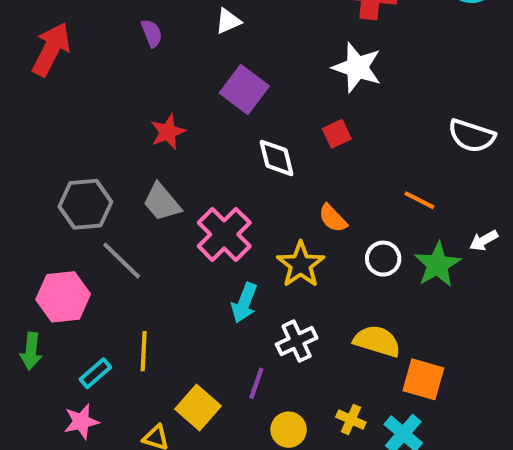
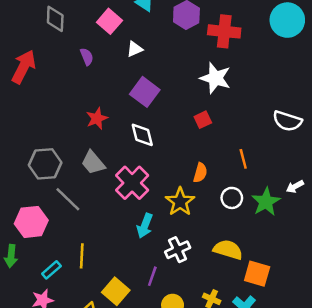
white diamond: (276, 158) -> (142, 135), moved
orange line: (419, 200) -> (243, 159), moved, turned 48
orange semicircle: (333, 218) -> (200, 173), turned -120

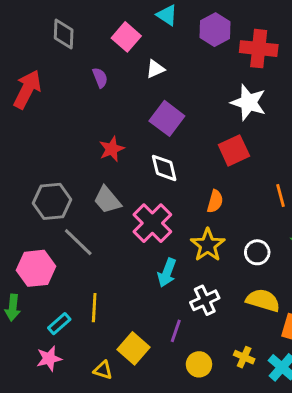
red square: (203, 120) -> (234, 150), size x1.5
orange semicircle: (200, 173) -> (215, 201), moved
white circle: (232, 198) -> (257, 252), moved

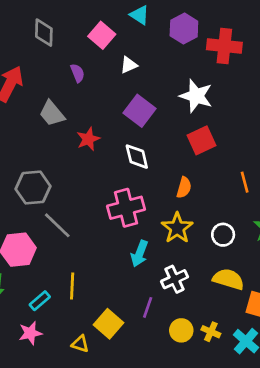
white star: (248, 102) -> (196, 96), moved
gray trapezoid: (107, 200) -> (52, 113), moved
pink cross: (152, 223) -> (126, 208), turned 30
yellow circle: (199, 364) -> (181, 330), moved

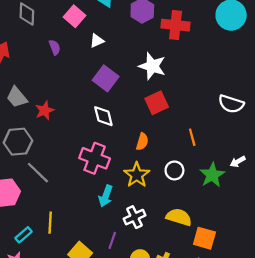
gray trapezoid: (52, 113) -> (17, 97), moved
red star: (88, 139) -> (45, 111), moved
pink cross: (126, 208) -> (95, 158), turned 36
white circle: (223, 235) -> (174, 170), moved

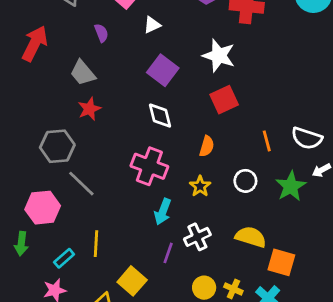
gray trapezoid: (17, 97) -> (83, 73), moved
white semicircle: (231, 104) -> (307, 138), moved
yellow star: (137, 175) -> (200, 186), size x0.7
purple line: (112, 240) -> (168, 253), moved

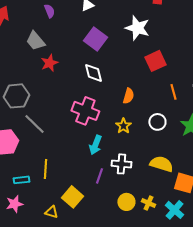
red square: (224, 100) -> (155, 61), moved
red star: (89, 109) -> (49, 63), moved
white cross: (197, 237) -> (121, 164), turned 30
cyan rectangle: (64, 258) -> (21, 180), turned 35

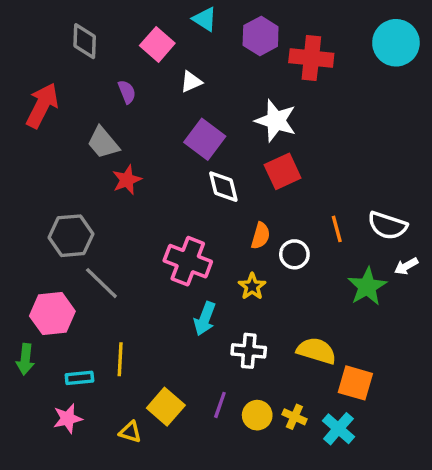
red square: (155, 61) -> (283, 171), moved
white diamond: (93, 73) -> (223, 187), moved
white circle: (157, 122) -> (294, 254), moved
purple line: (99, 176) -> (220, 405), moved

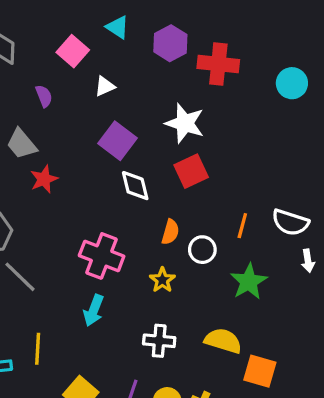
cyan circle: (396, 43) -> (292, 83), moved, size x0.7
orange line: (337, 229) -> (242, 226), turned 30
white arrow: (406, 266) -> (308, 261), turned -70
green star: (367, 286) -> (249, 282), moved
cyan arrow: (205, 319) -> (94, 310), moved

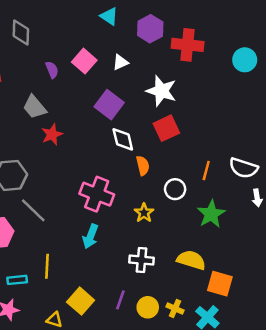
pink square: (73, 51) -> (84, 61), moved
white triangle: (105, 86) -> (120, 62), moved
orange semicircle: (170, 232) -> (143, 166), moved, turned -30

